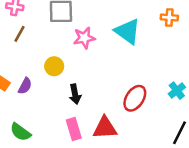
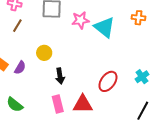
pink star: (84, 38) -> (80, 20), moved

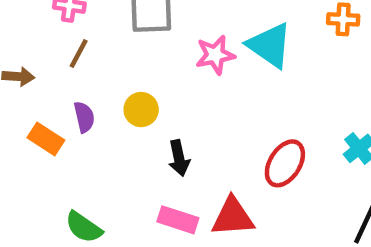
pink star: (80, 20) -> (215, 55), moved
purple semicircle: (20, 68) -> (84, 117), moved, turned -40
pink rectangle: (58, 104) -> (178, 220), turned -54

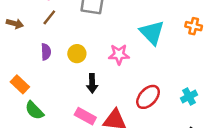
pink star: (215, 55) -> (119, 54), moved
orange rectangle: (46, 139) -> (20, 84), moved

